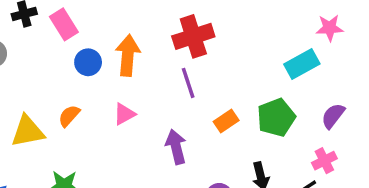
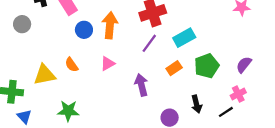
cyan rectangle: (302, 64) -> (184, 38), moved
purple line: (188, 83) -> (149, 43), turned 54
orange semicircle: (69, 116) -> (72, 65), turned -77

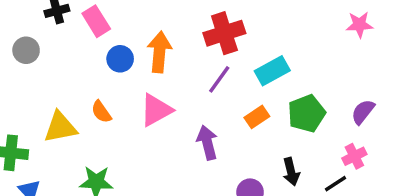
pink triangle: (108, 64) -> (156, 110), size x1.5

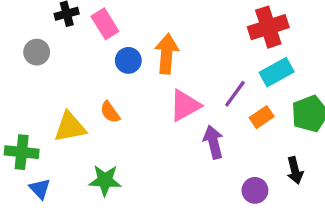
red cross: (224, 33) -> (268, 27), moved
purple line: (219, 79) -> (235, 94), moved
pink triangle: (156, 110) -> (185, 105), moved

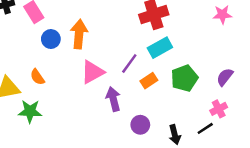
black arrow: (295, 170) -> (175, 135), moved
green star: (105, 180) -> (30, 111), moved
purple circle: (255, 190) -> (140, 125), moved

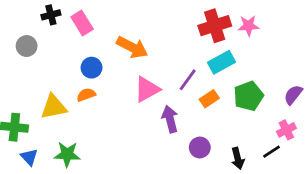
pink star: (222, 15) -> (249, 26), moved
orange arrow: (79, 34) -> (132, 47), turned 112
blue circle: (51, 39) -> (92, 68), moved
orange semicircle: (37, 77) -> (86, 95), turned 105
green star: (30, 111) -> (67, 154), moved

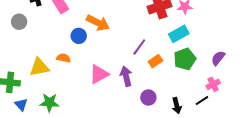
cyan rectangle: (221, 62) -> (179, 34), moved
blue circle: (92, 68) -> (79, 36), moved
pink triangle: (147, 89) -> (99, 74), moved
orange semicircle: (86, 95) -> (64, 58), turned 32

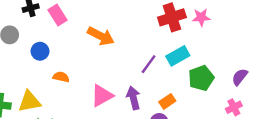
cyan rectangle: (179, 34) -> (178, 56), moved
blue circle: (79, 36) -> (40, 51), moved
orange rectangle: (155, 61) -> (167, 101), moved
yellow triangle: (39, 67) -> (29, 101), moved

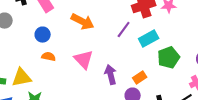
blue circle: (40, 51) -> (43, 35), moved
purple line: (149, 64) -> (124, 30), moved
pink triangle: (102, 96) -> (84, 60), moved, turned -45

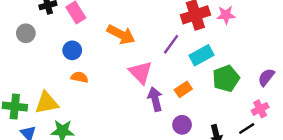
pink triangle: (84, 60) -> (141, 72), moved
orange rectangle: (140, 78) -> (183, 89), moved

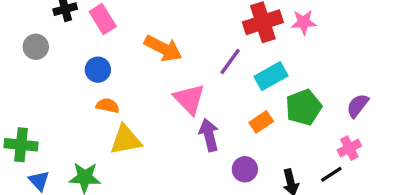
orange rectangle: (183, 89) -> (261, 122), moved
yellow triangle: (47, 103) -> (126, 140), moved

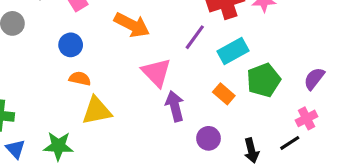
orange rectangle: (261, 122) -> (224, 94), turned 75

